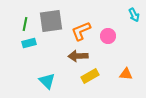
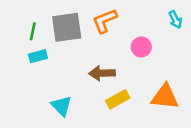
orange L-shape: (81, 31) -> (105, 21), moved
orange triangle: (126, 74) -> (165, 97), size x1.6

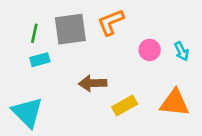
cyan arrow: (175, 20) -> (182, 51), moved
brown arrow: (102, 73) -> (93, 83), moved
cyan triangle: (61, 106) -> (27, 112), moved, size x1.4

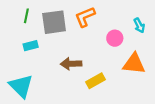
green line: (34, 33) -> (26, 16), moved
cyan arrow: (182, 51) -> (139, 25), moved
orange triangle: (175, 103) -> (134, 64), moved

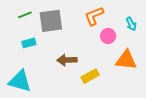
green line: (26, 16) -> (25, 15), turned 56
orange L-shape: (85, 17) -> (94, 16), moved
cyan triangle: (21, 86) -> (20, 81), turned -30

